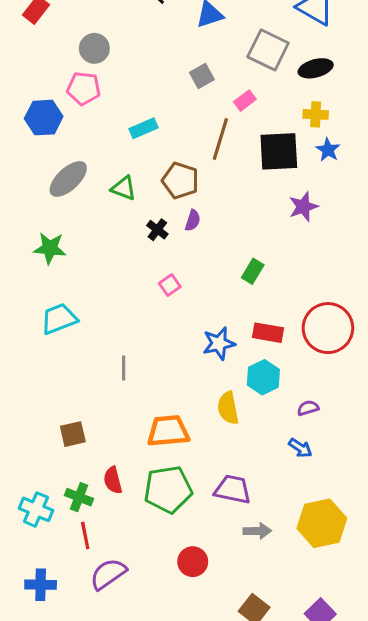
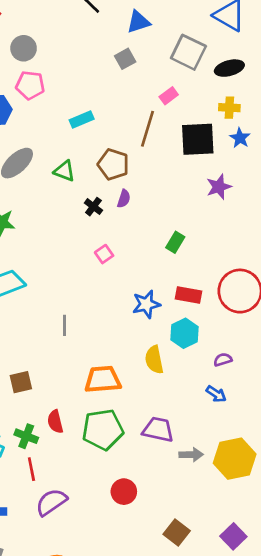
gray circle: (94, 48) -> (24, 48), moved
gray square: (202, 76) -> (125, 59), moved
gray arrow: (257, 531) -> (191, 455), moved

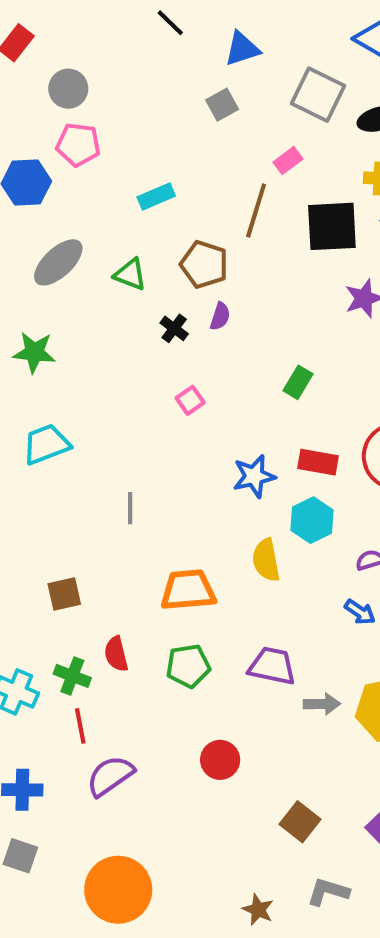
green pentagon: (103, 430) -> (188, 666), size x0.7

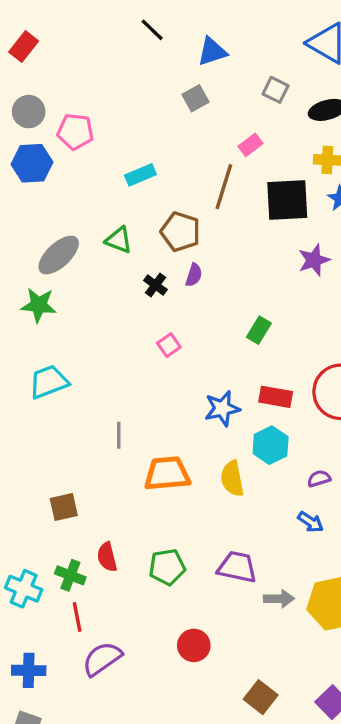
gray circle: (68, 89) -> (29, 112), moved
gray square: (318, 95) -> (276, 90), size x0.6
gray ellipse: (58, 262) -> (59, 255), moved
orange trapezoid: (188, 590) -> (167, 474), moved

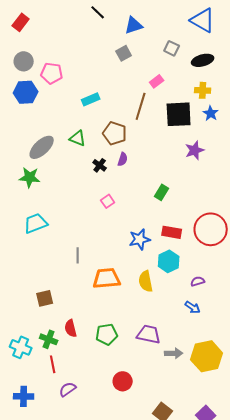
purple semicircle: (102, 659) -> (68, 389), size x0.7

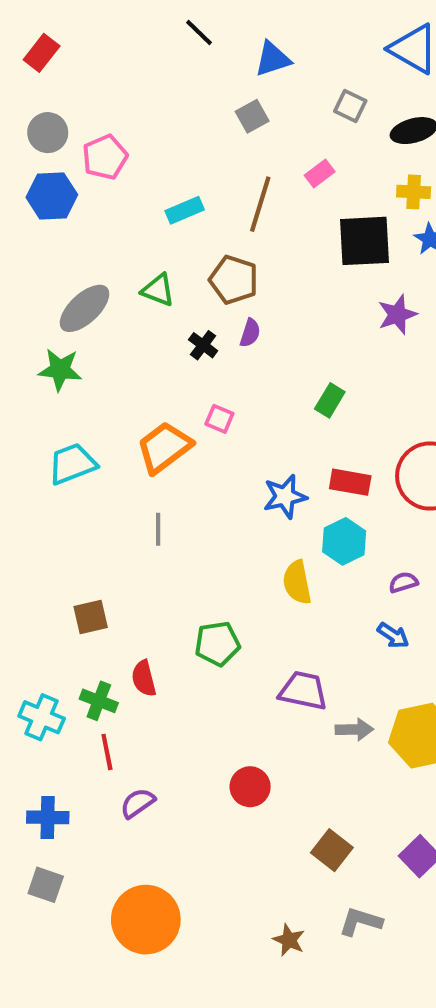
pink pentagon: (52, 73) -> (105, 157), turned -30
brown line: (141, 106) -> (260, 204), moved
pink square: (108, 201) -> (219, 419), turned -32
orange trapezoid: (107, 278) -> (164, 447), moved, turned -32
green pentagon: (107, 334) -> (217, 644), moved

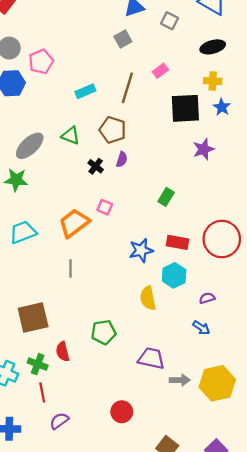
gray square: (350, 106) -> (169, 21), moved
brown square: (91, 617) -> (33, 317), size x1.6

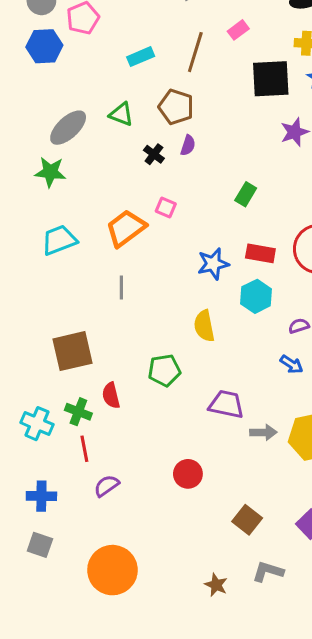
yellow semicircle: (148, 298) -> (204, 326), moved

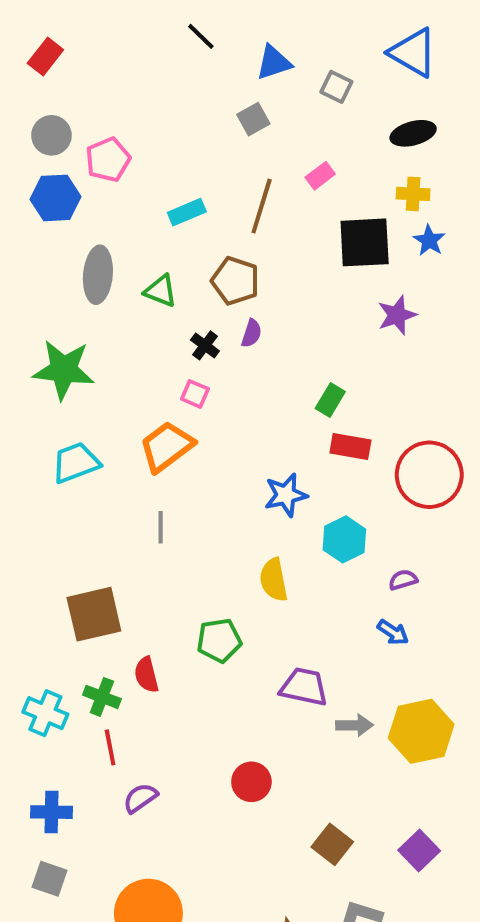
gray ellipse: (68, 128) -> (98, 275), moved, turned -42
green star: (50, 172) -> (64, 370), size x1.4
pink square: (166, 208) -> (195, 394), moved
red rectangle: (260, 253) -> (350, 446), moved

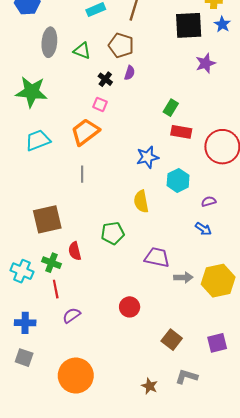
purple square: (419, 850) -> (217, 343), turned 30

